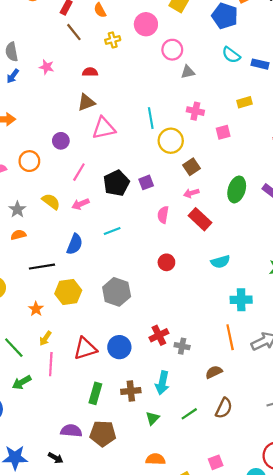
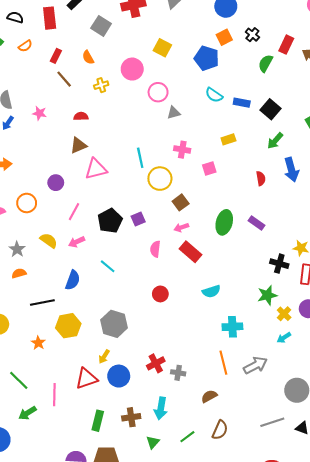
cyan line: (112, 231) -> (108, 266), turned 63
yellow arrow: (45, 338) -> (104, 357), moved

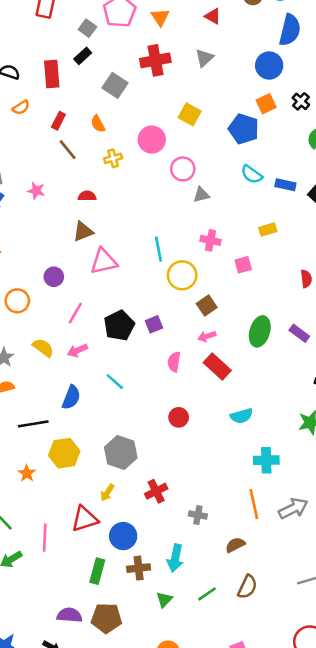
red cross: (156, 363) -> (156, 491), moved
blue circle: (119, 376) -> (123, 536), moved

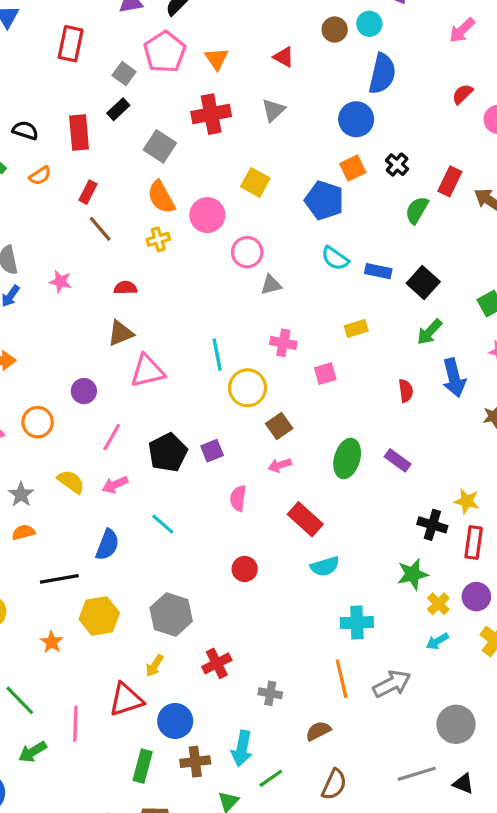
orange semicircle: (98, 124) -> (161, 197), moved, size x1.5
red rectangle: (217, 367) -> (305, 519), moved
green line: (207, 594) -> (271, 778), moved

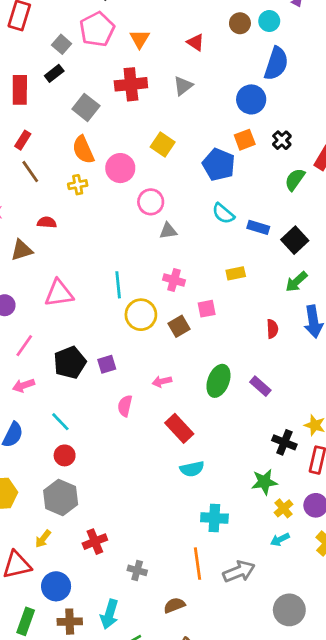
brown triangle: (121, 333) -> (22, 250), moved
brown square: (279, 426) -> (179, 326), moved
red circle: (245, 569) -> (65, 455), moved

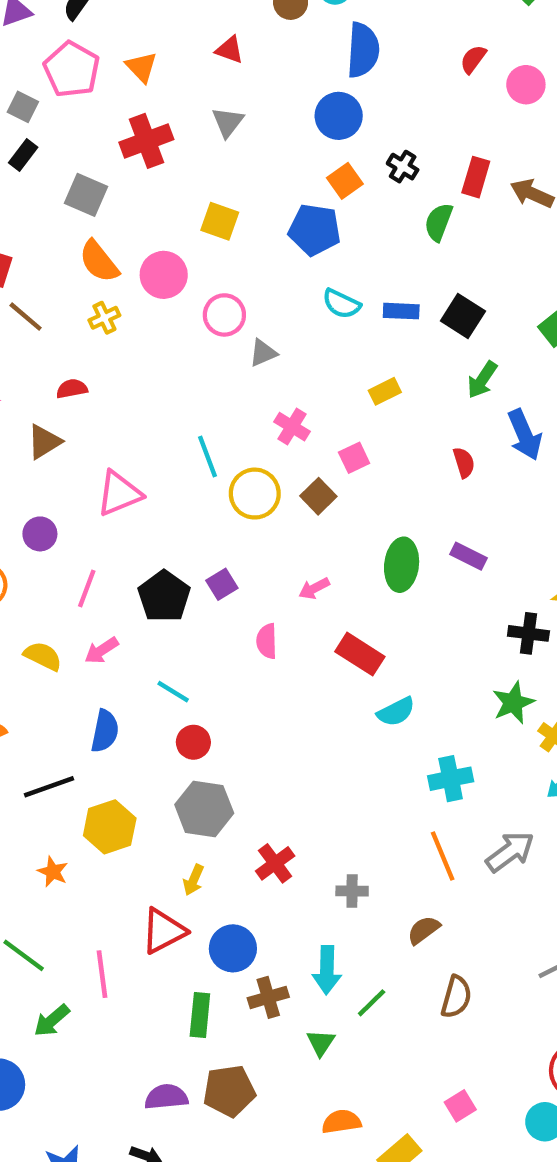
pink cross: (174, 280) -> (292, 427), turned 30

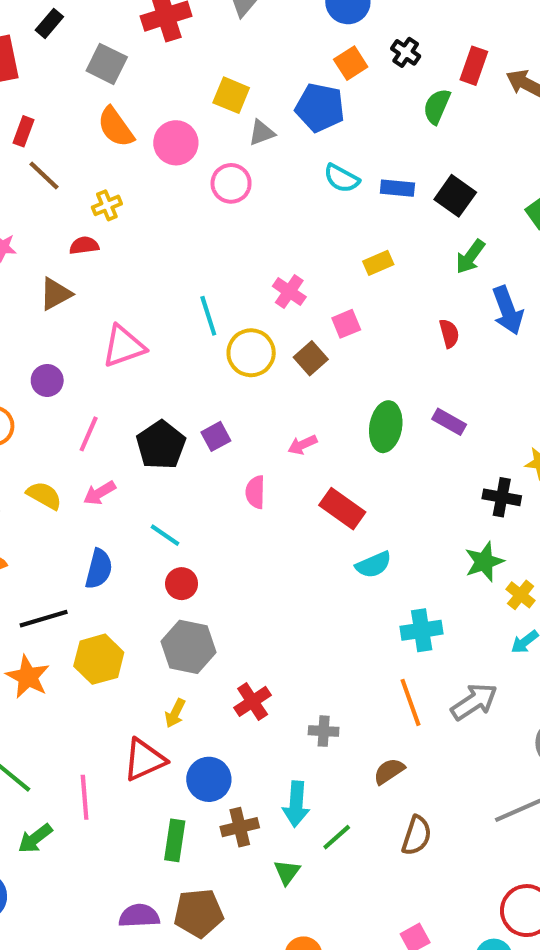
yellow cross: (104, 318) -> (107, 205), moved
gray triangle: (263, 353) -> (262, 133), moved
orange star: (53, 872) -> (28, 677), moved, size x1.5

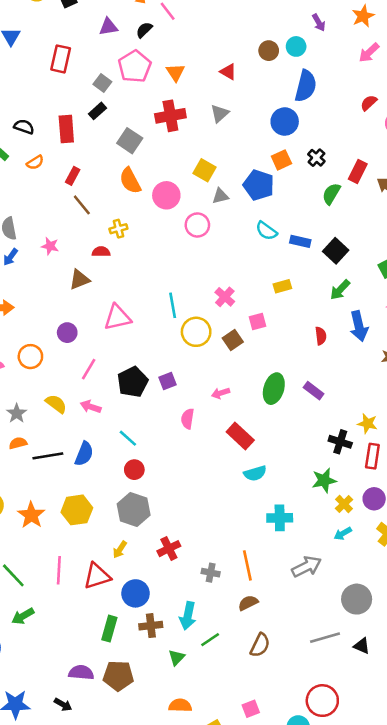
pink arrow: (99, 493) -> (91, 407), turned 42
black line: (44, 619) -> (48, 456), moved
orange line: (411, 702) -> (247, 565), moved
pink line: (85, 797) -> (59, 570), moved

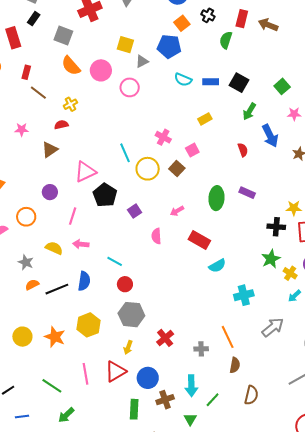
black pentagon: (133, 382) -> (105, 195), moved
brown semicircle: (248, 603) -> (235, 365), turned 140

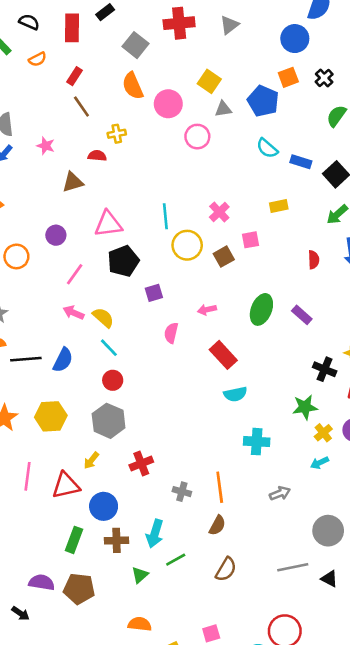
yellow semicircle: (54, 248) -> (103, 318), moved
gray arrow: (273, 327) -> (280, 493), size x0.7

